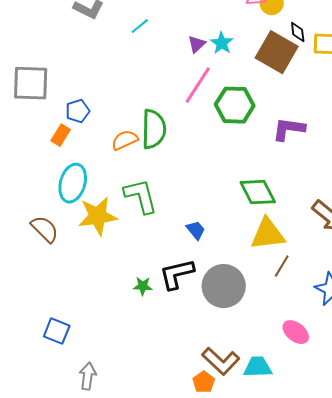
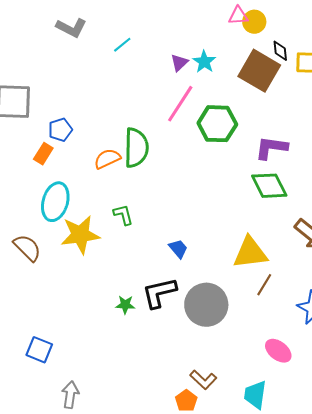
green diamond: (258, 192) -> (269, 186), moved
green L-shape: (141, 196) -> (123, 215), size x0.6
brown L-shape: (221, 361) -> (203, 380), size x0.7
cyan trapezoid: (258, 367) -> (255, 395), moved, turned -80

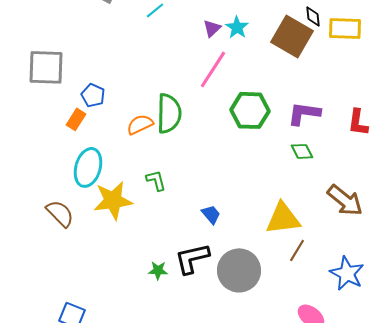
green hexagon: (217, 124) -> (250, 110), moved
blue pentagon: (60, 130) -> (93, 95), turned -30
green diamond: (269, 186) -> (302, 151), size x0.6

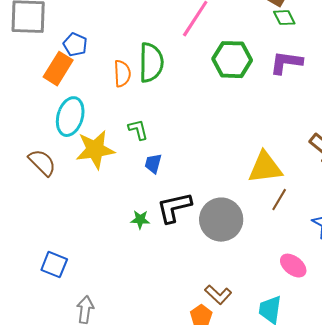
orange rectangle: (76, 119) -> (58, 69), size x1.5
orange semicircle: (140, 124) -> (122, 74), turned 112
green diamond: (302, 151) -> (284, 18), moved
blue trapezoid: (211, 214) -> (153, 164), moved, turned -125

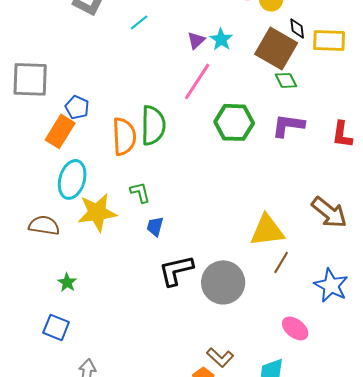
orange semicircle: (122, 74) -> (124, 136), size x1.4
brown semicircle: (42, 163) -> (44, 225), turned -36
green star: (140, 220) -> (67, 282), moved, turned 30

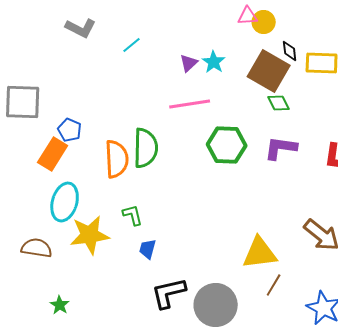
pink line: (197, 81) -> (190, 104), turned 48

